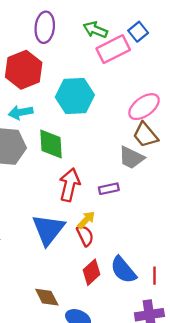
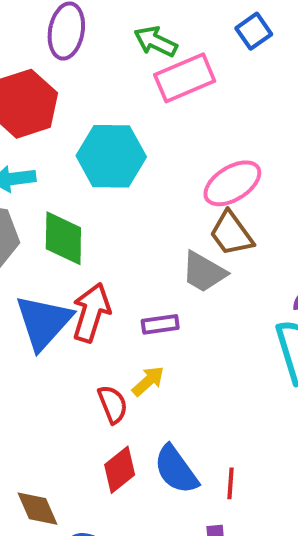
blue square: (138, 32) -> (254, 31), moved
yellow arrow: (86, 220) -> (148, 381), moved
blue triangle: (48, 230) -> (44, 322), moved

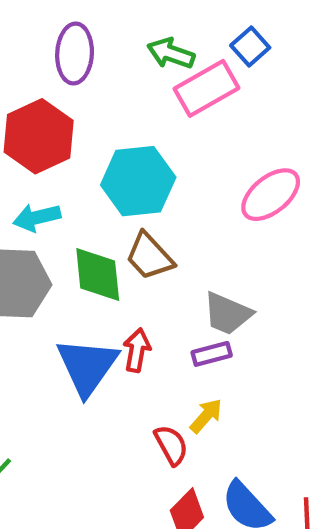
blue square: (254, 31) -> (250, 46), moved
brown trapezoid: (231, 234) -> (149, 256), moved
gray trapezoid: (204, 272) -> (227, 314), moved
red arrow: (91, 313) -> (137, 350), size x0.7

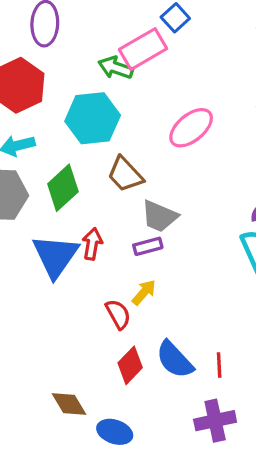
green arrow: (171, 53) -> (116, 68), moved
brown trapezoid: (149, 256) -> (125, 174), moved
green diamond: (98, 274) -> (63, 188), turned 54

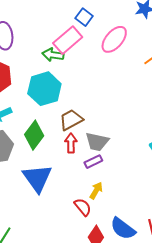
pink ellipse: (191, 128) -> (114, 39), moved
brown trapezoid: (125, 174) -> (71, 120), turned 115
red arrow: (92, 244) -> (71, 143), moved

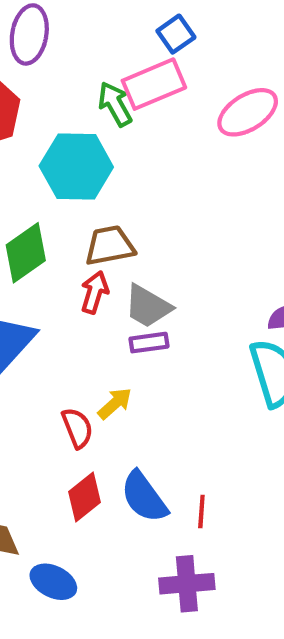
blue square: (84, 17) -> (176, 34), moved
green arrow: (53, 55) -> (115, 104), turned 35
purple rectangle: (93, 162) -> (149, 343), moved

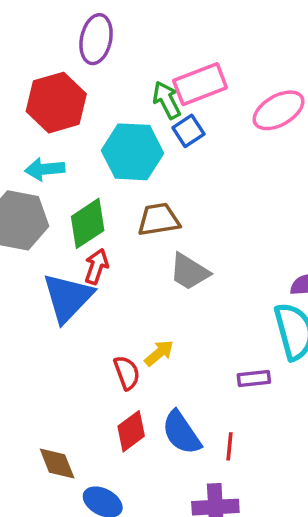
blue square: (176, 34) -> (188, 131), moved
red arrow: (95, 292) -> (96, 266), moved
purple rectangle: (149, 343) -> (254, 378), moved

